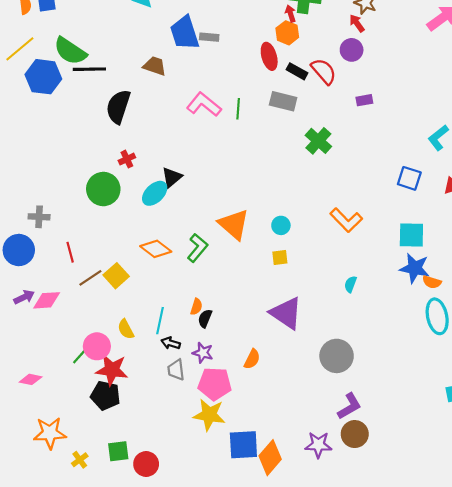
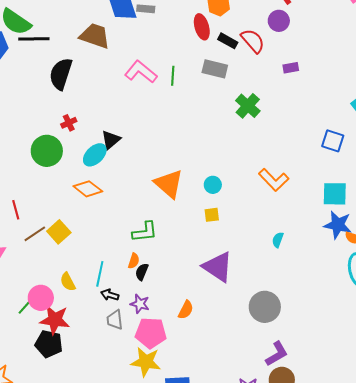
brown trapezoid: (155, 66) -> (95, 36), size x1.4
green L-shape: (197, 248) -> (145, 232), moved, turned 44
orange diamond: (156, 249) -> (88, 189), moved

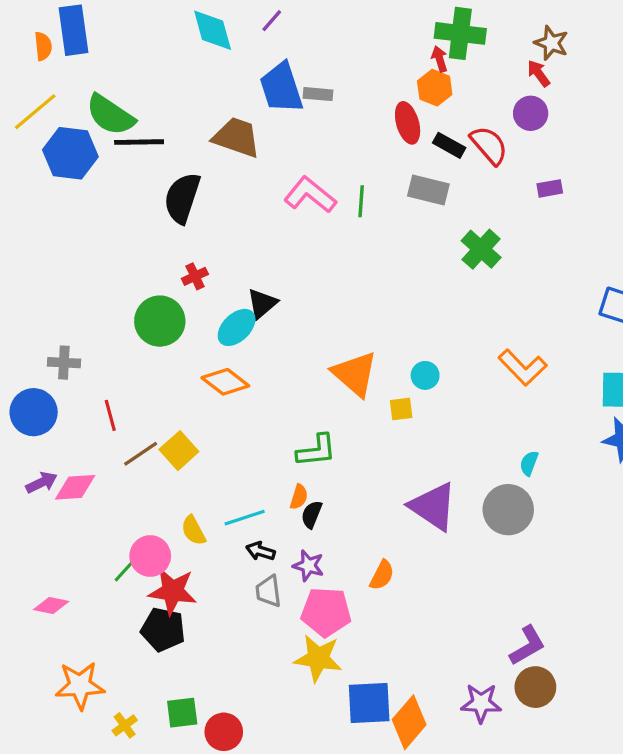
yellow square: (212, 215) -> (401, 409), moved
cyan line: (100, 274) -> (245, 518), turned 60
gray circle: (265, 307) -> (508, 510), moved

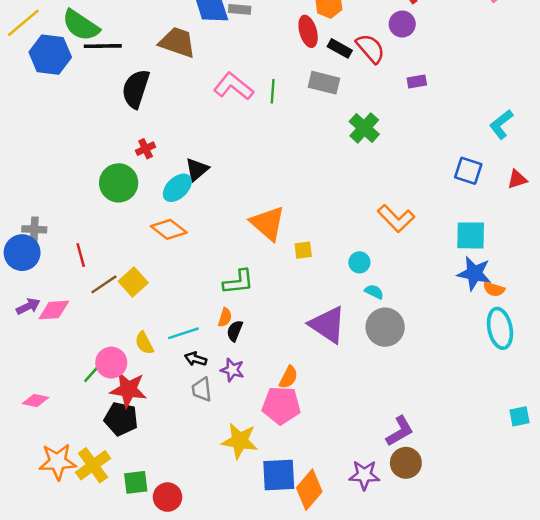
gray cross: (64, 363) -> (34, 229), moved
cyan circle: (425, 375) -> (359, 262), moved
cyan semicircle: (529, 463) -> (374, 292), moved, turned 96
pink pentagon: (326, 612) -> (281, 405), moved
yellow cross: (125, 725) -> (93, 465), moved, size x1.8

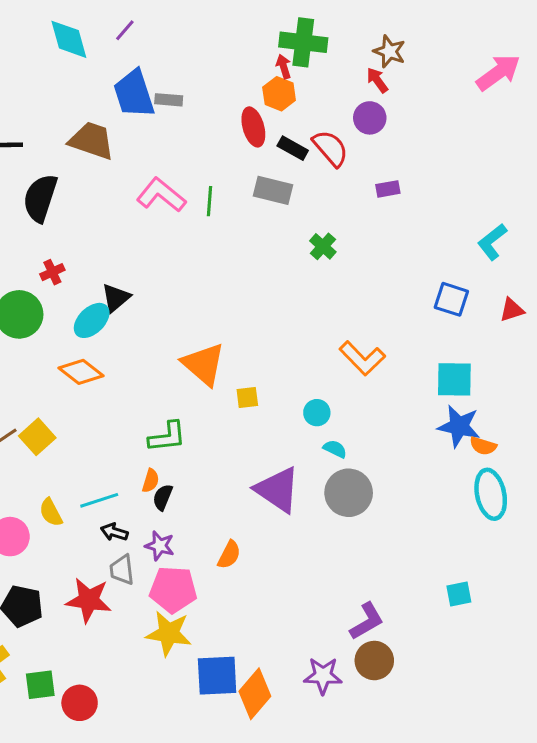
green cross: (364, 128) -> (323, 246), size x0.7
red star: (128, 389) -> (89, 600), moved
pink pentagon: (281, 405) -> (173, 589), moved
cyan square: (520, 416) -> (459, 594), moved

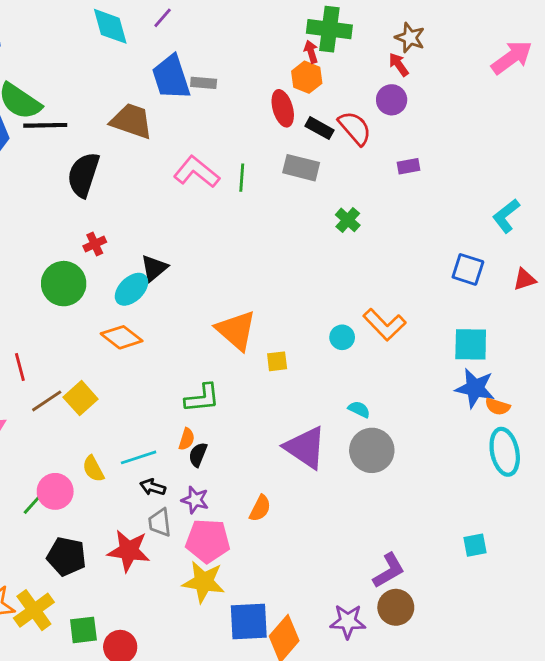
cyan circle: (317, 413) -> (342, 337), moved

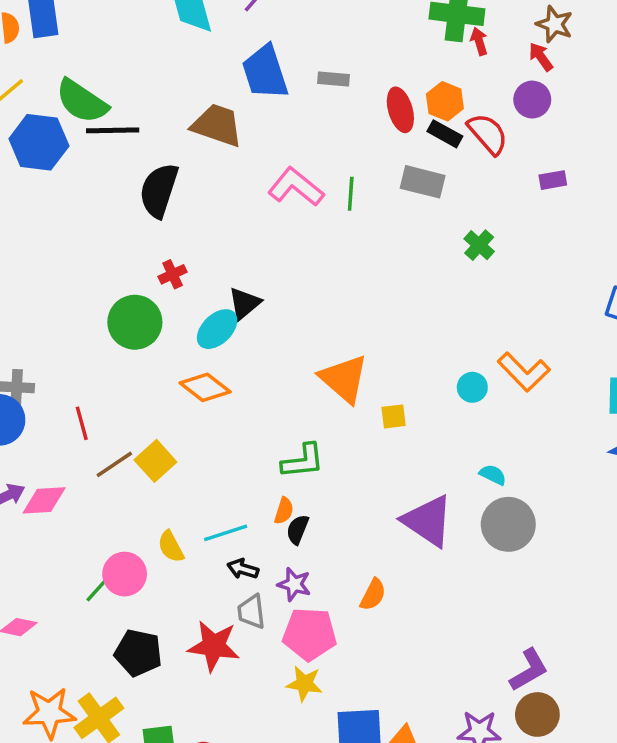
red arrow: (311, 52) -> (479, 41), moved
orange hexagon: (307, 77) -> (445, 101), moved
gray rectangle: (204, 83) -> (334, 79), moved
yellow star: (204, 582) -> (304, 684), size x0.7

